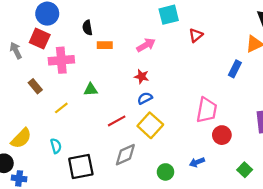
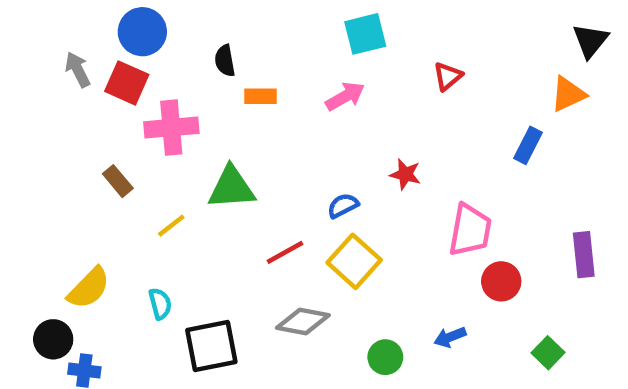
cyan square: (169, 15) -> (365, 34), moved
gray arrow: (16, 50) -> (78, 70), moved
red star: (142, 76) -> (405, 174), moved
green triangle: (91, 90) -> (231, 188), size x1.6
gray diamond: (125, 155) -> (303, 321), turned 35

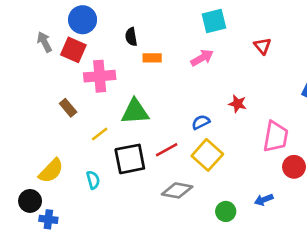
red triangle: (448, 76) -> (262, 46), turned -30
black square: (211, 346) -> (130, 159), moved

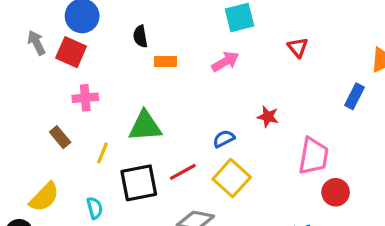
pink cross: (100, 76) -> (85, 98), moved, size x0.7
brown rectangle: (68, 108) -> (60, 137), moved
yellow line: (100, 134) -> (103, 153), turned -30

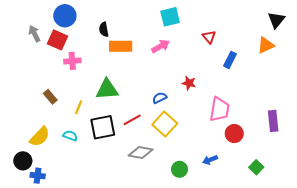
orange rectangle: (166, 62) -> (121, 46), size x1.5
blue rectangle: (354, 96) -> (230, 60), moved
pink cross: (85, 98) -> (72, 61), moved
cyan semicircle: (95, 208) -> (70, 136), moved, turned -56

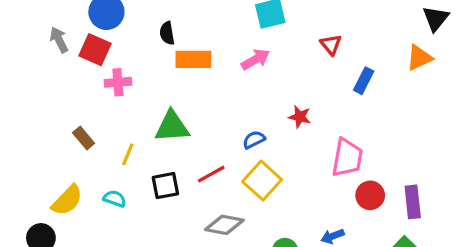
purple rectangle: (273, 121) -> (413, 202), moved
black square: (103, 127) -> (165, 186), size x0.7

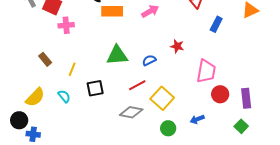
green triangle: (172, 127) -> (117, 55), moved
red line: (211, 174) -> (137, 85), moved
yellow square: (262, 181) -> (162, 98), moved
cyan semicircle: (115, 199) -> (64, 96), turned 32

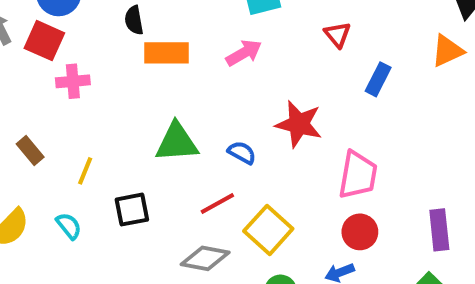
red star: (177, 46) -> (299, 124), size x1.6
blue semicircle: (149, 60) -> (242, 153), turned 56
red circle: (220, 94) -> (360, 232), moved

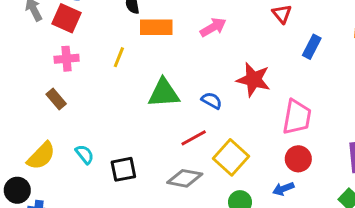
pink cross: (73, 81) -> (67, 59), moved
yellow line: (85, 171) -> (119, 57), moved
black square: (132, 210) -> (123, 169), moved

